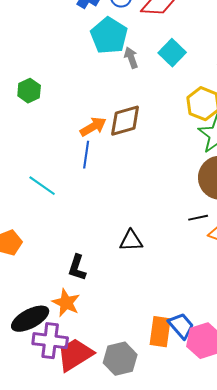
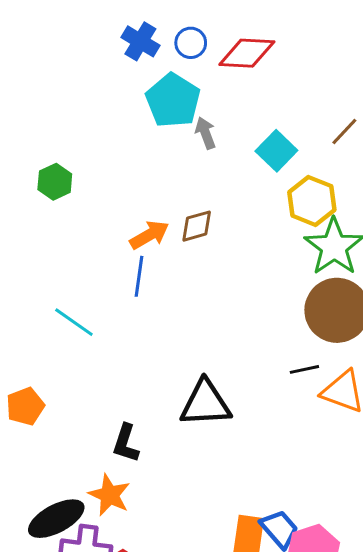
cyan square: (172, 53) -> (276, 151), moved
brown diamond: (125, 121) -> (197, 226), size x0.7
black triangle: (131, 241) -> (205, 403), size x1.5

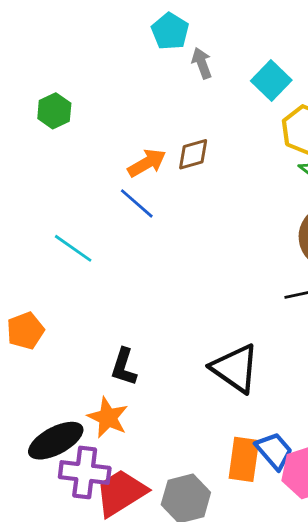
cyan pentagon: (173, 100) -> (170, 31), size x0.7
blue line: (139, 276) -> (137, 203), turned -57
black triangle: (205, 403) -> (235, 368), moved, turned 38

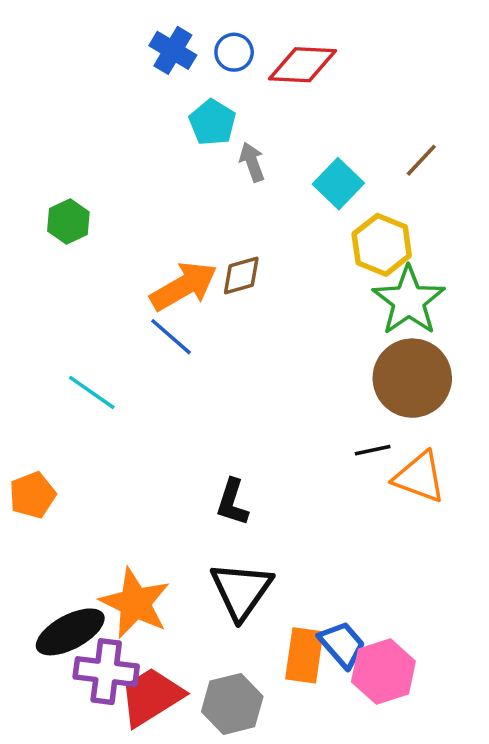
orange arrow: (147, 163) -> (184, 286), size x1.4
black L-shape: (124, 367) -> (232, 502), moved
black triangle: (235, 368) -> (241, 591), moved, turned 30
orange star: (108, 418) -> (135, 603), size x1.4

